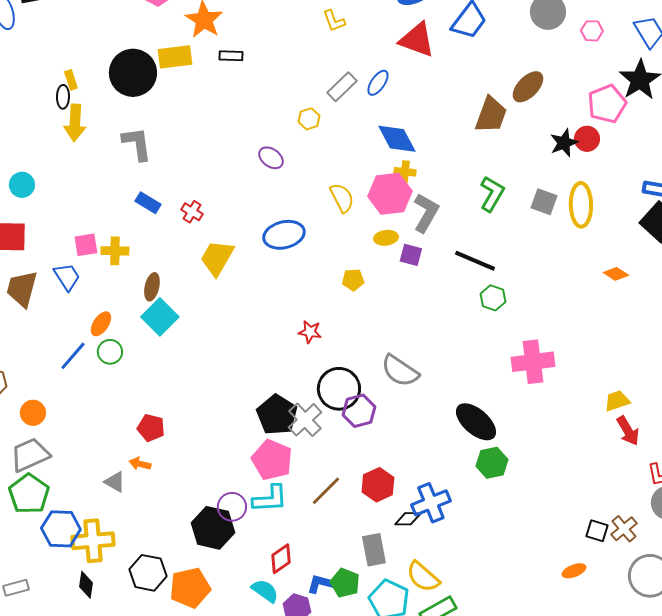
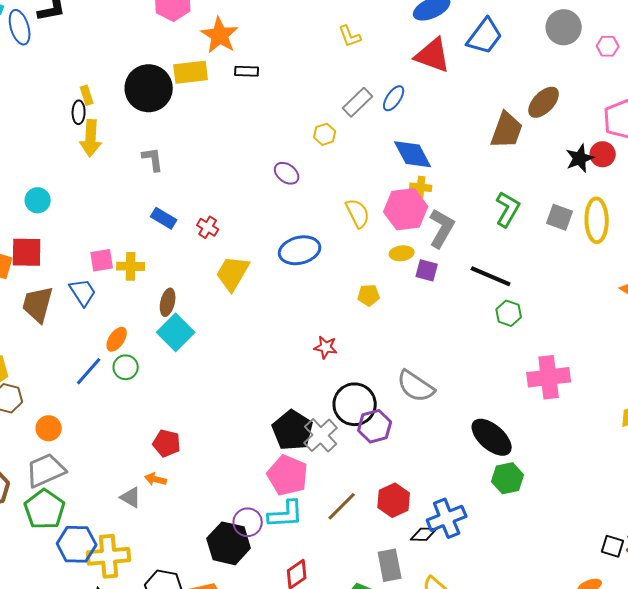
gray L-shape: (137, 144) -> (153, 159), size x0.7

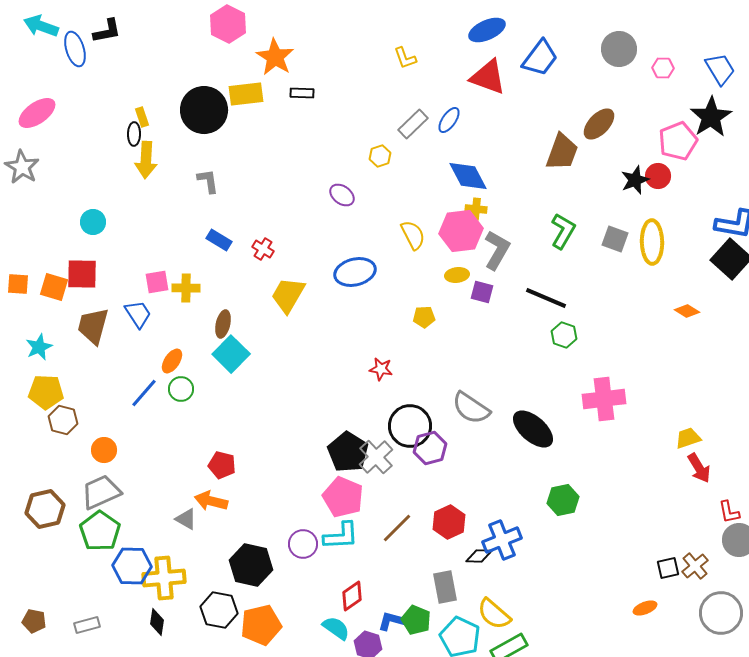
black ellipse: (492, 437) -> (533, 429), moved
orange arrow: (156, 479) -> (211, 501), size x1.5
black hexagon: (229, 543) -> (251, 565), moved
black square: (613, 546) -> (668, 568), turned -30

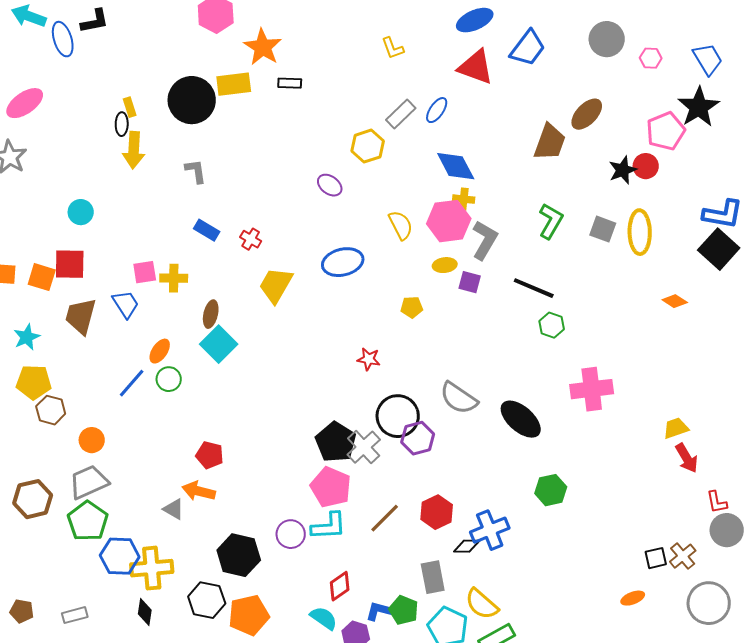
yellow hexagon: (380, 156) -> (368, 146), size x1.5

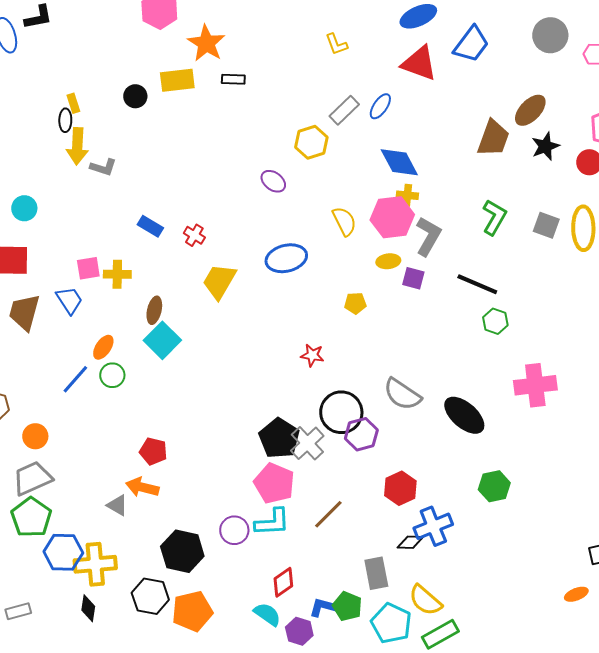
black circle: (192, 100) -> (135, 96), size x0.5
black star: (623, 170) -> (545, 146), moved
gray L-shape: (196, 171) -> (103, 167), moved, turned 116
red hexagon: (437, 512) -> (400, 488), moved

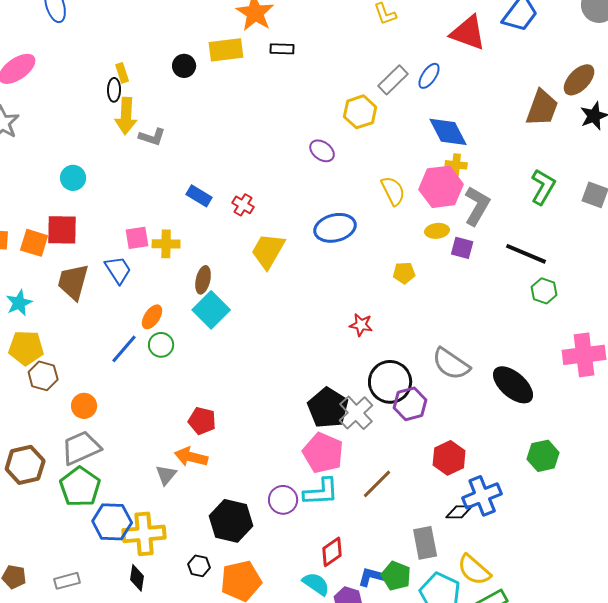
gray triangle: (117, 505) -> (166, 475), turned 40
black hexagon: (150, 596) -> (199, 566), size x0.6

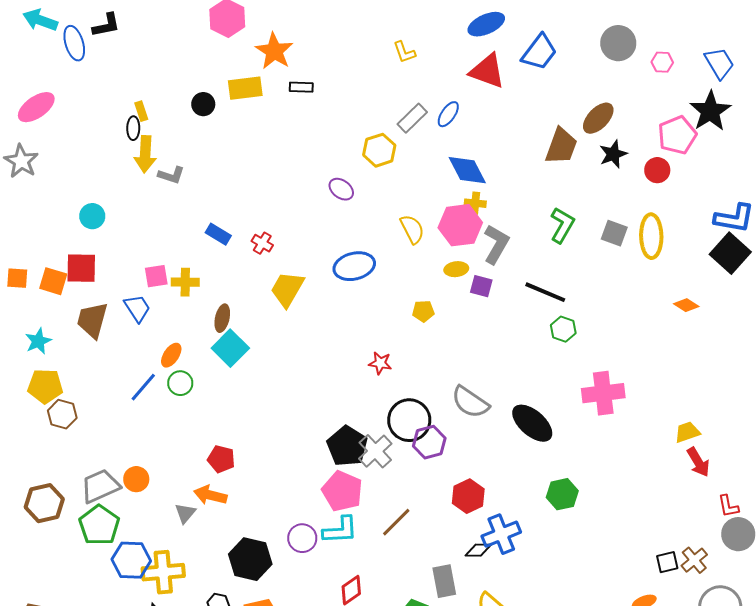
orange circle: (84, 406) -> (136, 479), moved

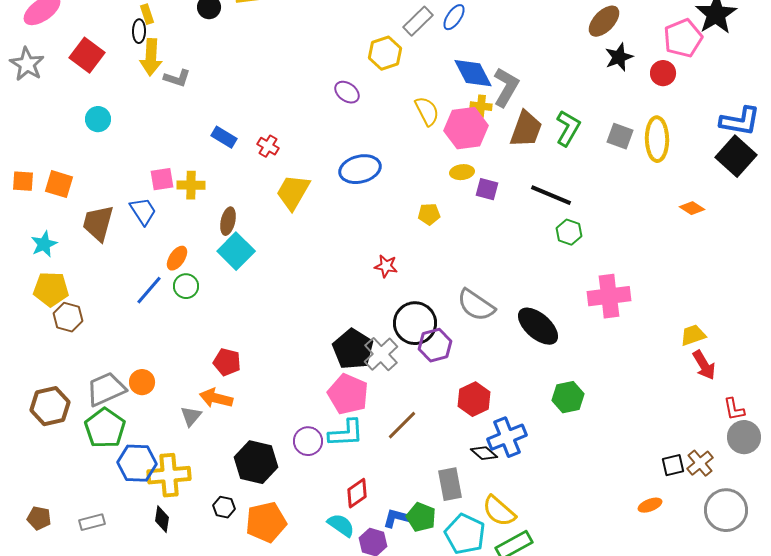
brown trapezoid: (561, 146) -> (526, 129), moved
yellow semicircle: (412, 229) -> (427, 111), moved
gray L-shape: (496, 244) -> (506, 87), moved
red square: (81, 268) -> (87, 55), moved, turned 36
black diamond: (478, 550) -> (484, 453), turned 40

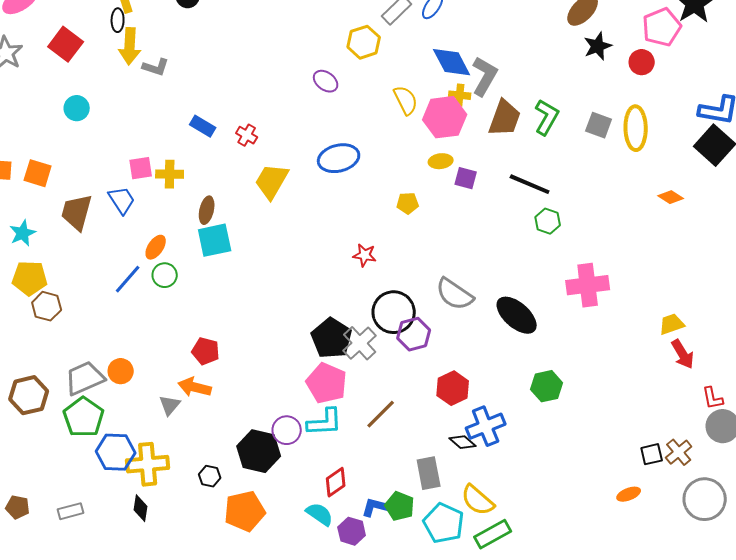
cyan square: (236, 251) -> (215, 240), turned 33
black hexagon: (256, 462) -> (259, 451), moved
black hexagon: (224, 507) -> (210, 476), moved

